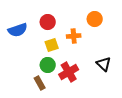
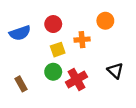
brown rectangle: (40, 83) -> (21, 84), moved

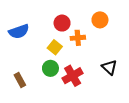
red circle: (53, 24) -> (62, 23), moved
yellow square: (58, 50) -> (55, 47), turned -32

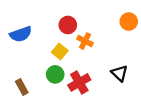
orange circle: (100, 20) -> (129, 22), moved
orange cross: (78, 38) -> (85, 41), turned 32

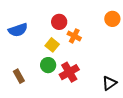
black triangle: (120, 73) -> (109, 83), moved, turned 42

